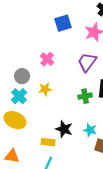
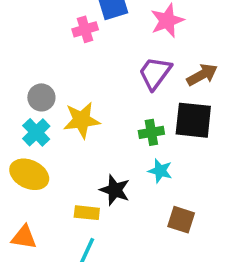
pink cross: (47, 59) -> (85, 29), moved, turned 32
yellow star: (45, 89) -> (82, 120), size x1.5
cyan star: (90, 130) -> (160, 171), moved

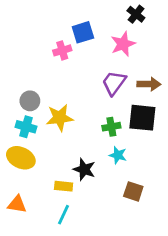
brown arrow: (202, 75) -> (149, 84), turned 30
cyan cross: (36, 132) -> (26, 127), turned -30

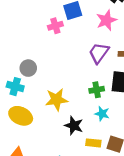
yellow star: (60, 118) -> (56, 100), moved
cyan cross: (26, 127) -> (15, 87), moved
yellow rectangle: (64, 186) -> (93, 143), moved

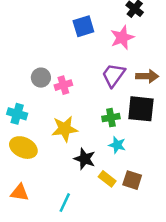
pink cross: (55, 26) -> (63, 85), moved
gray circle: (28, 68) -> (41, 78), moved
yellow rectangle: (93, 143) -> (107, 179), turned 32

